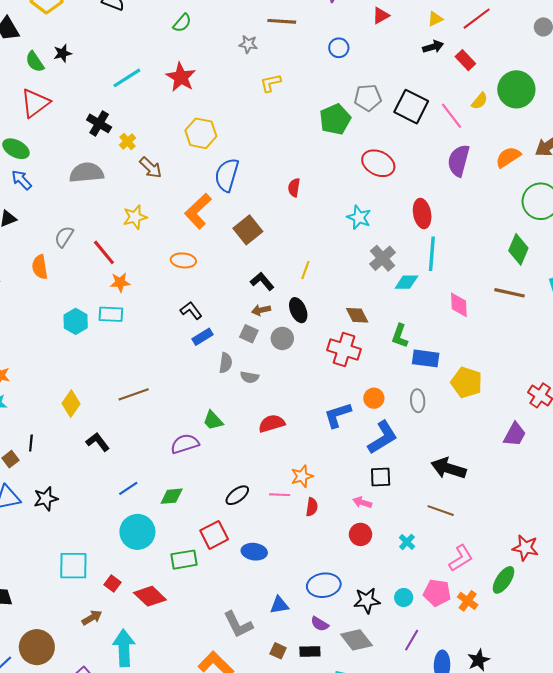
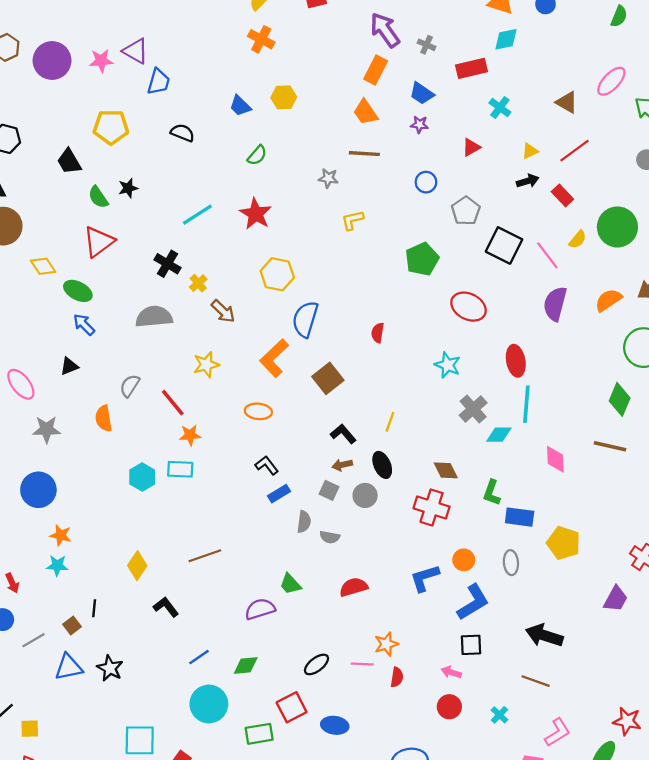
gray pentagon: (368, 98) -> (466, 211), moved, turned -30
black star: (46, 499) -> (110, 668), turned -30

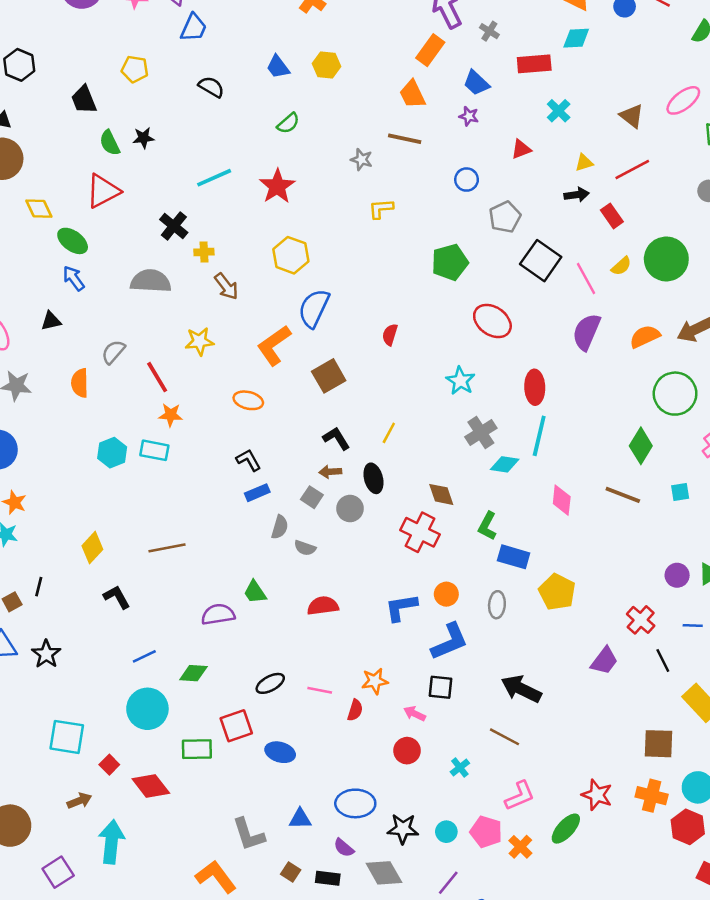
yellow pentagon: (111, 127) -> (135, 69), size x0.7
yellow cross: (198, 283) -> (204, 252), turned 30
orange star: (386, 644) -> (375, 681), moved

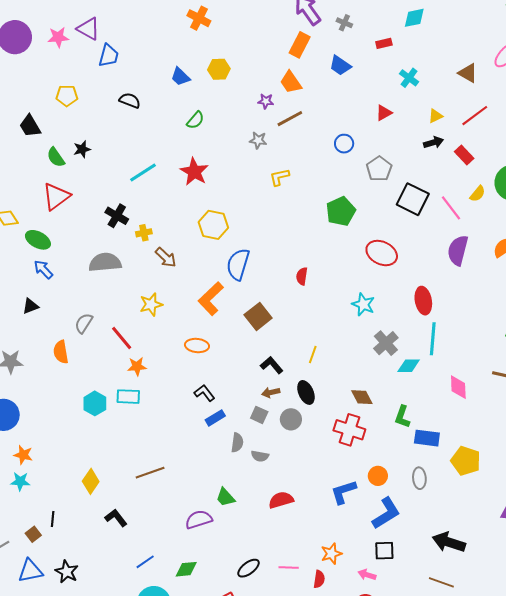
red rectangle: (534, 64) -> (384, 43), size x0.6
purple star: (469, 116) -> (266, 101), moved
brown line: (405, 139) -> (290, 119), turned -32

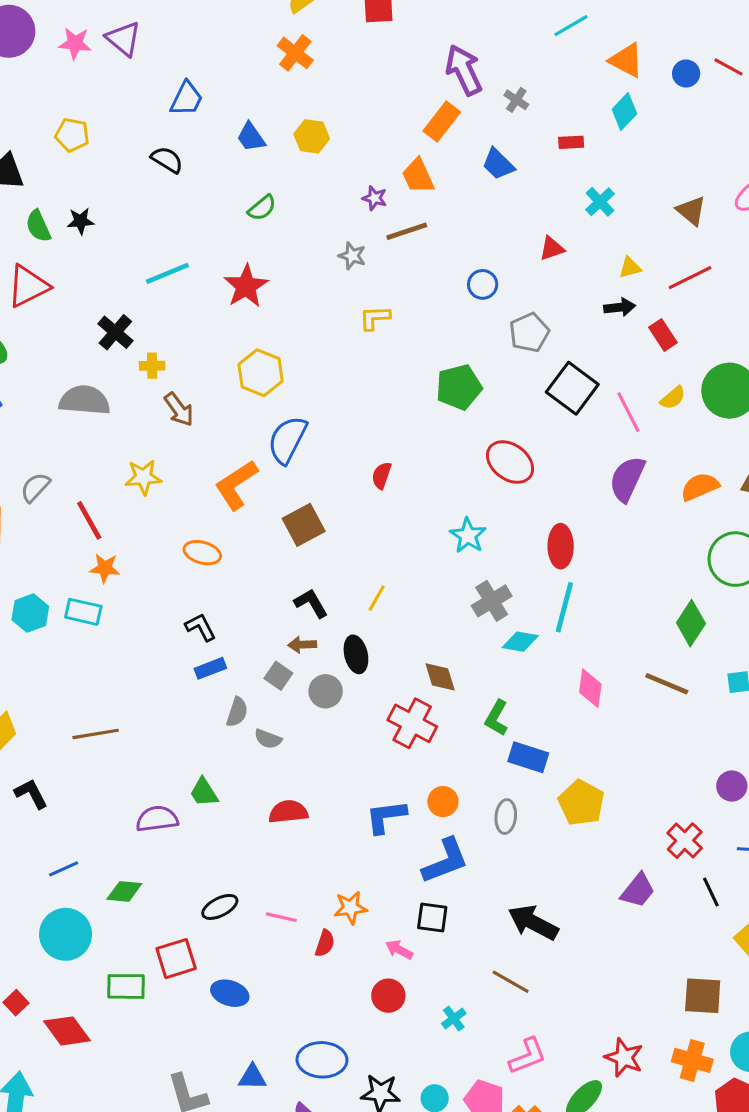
cyan diamond: (414, 18) -> (624, 112), turned -45
blue trapezoid: (109, 56) -> (187, 99), moved

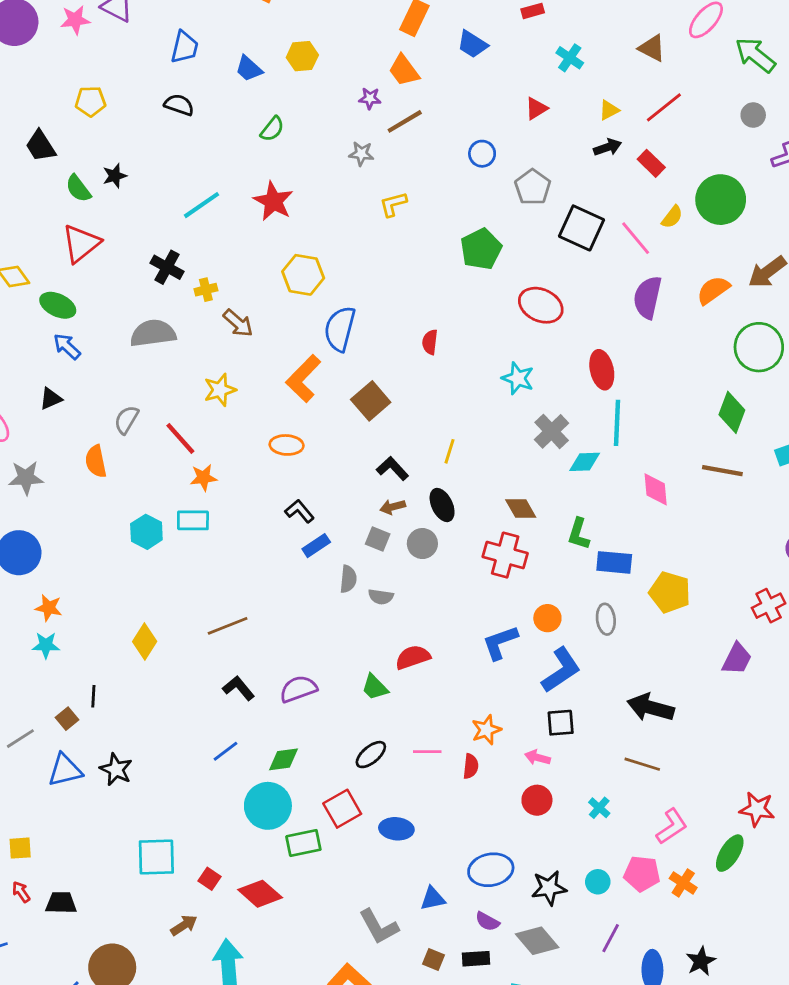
green trapezoid: (204, 792) -> (375, 687), moved
black L-shape: (31, 794) -> (239, 688), moved
red cross: (685, 841) -> (769, 606), turned 32
cyan circle: (66, 934) -> (268, 806), moved

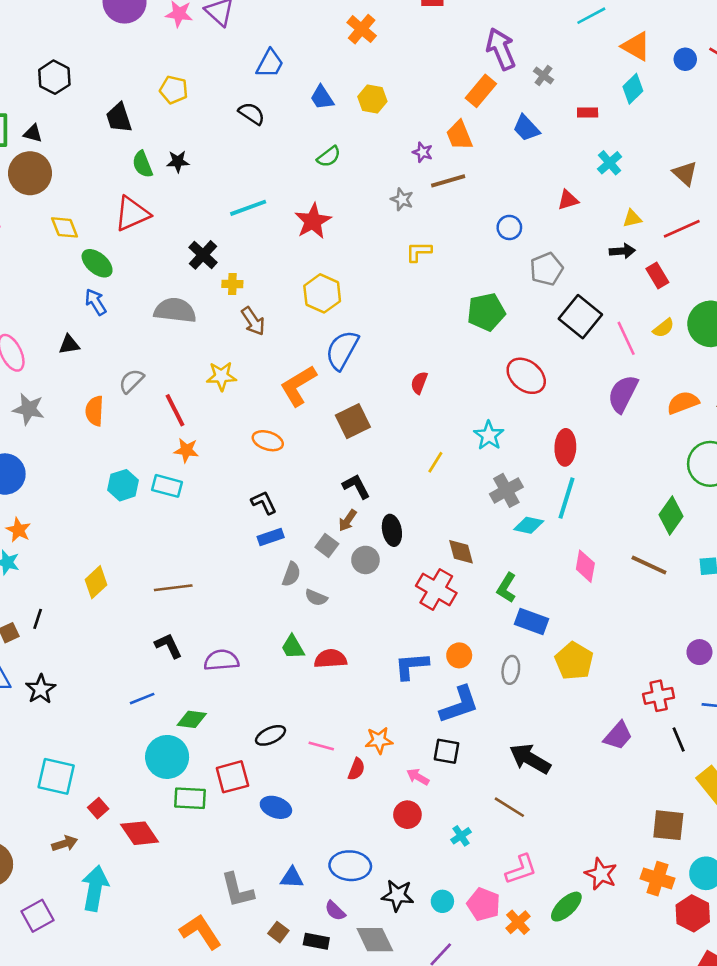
yellow line: (449, 451) -> (435, 462), moved
brown arrow: (393, 507) -> (348, 520), turned -55
green trapezoid: (375, 687) -> (293, 647), moved

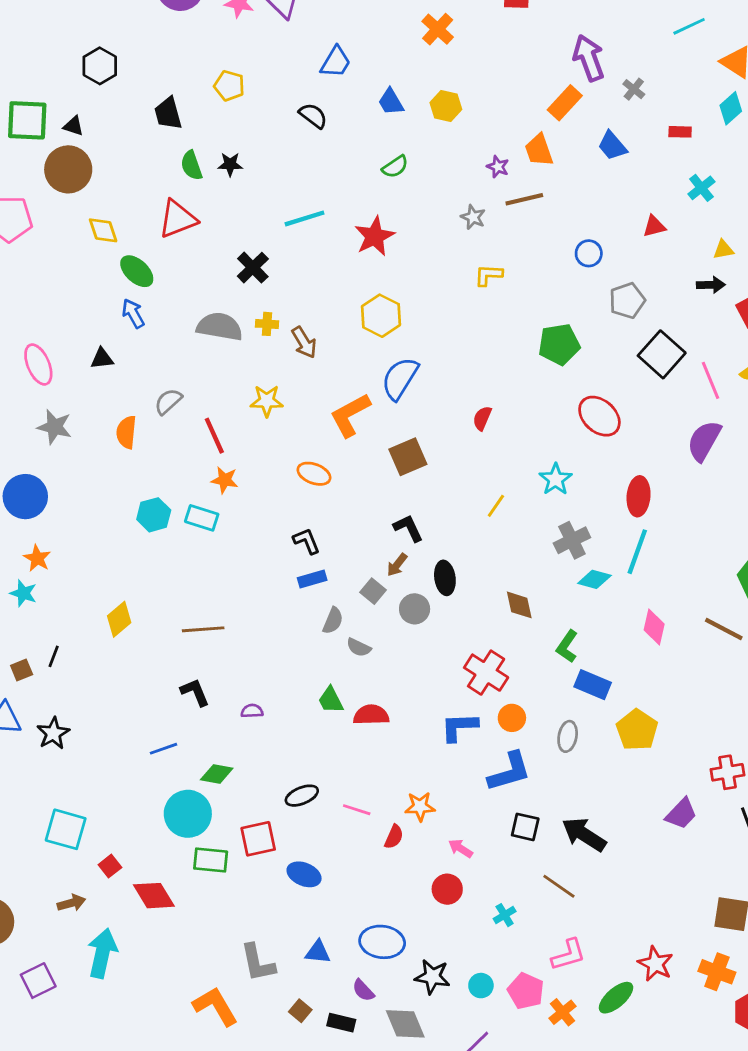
yellow cross: (232, 284) -> (267, 324), moved
red cross: (436, 589) -> (486, 673), moved
purple semicircle: (221, 660) -> (252, 711), size x0.6
black square: (447, 751) -> (525, 827), moved

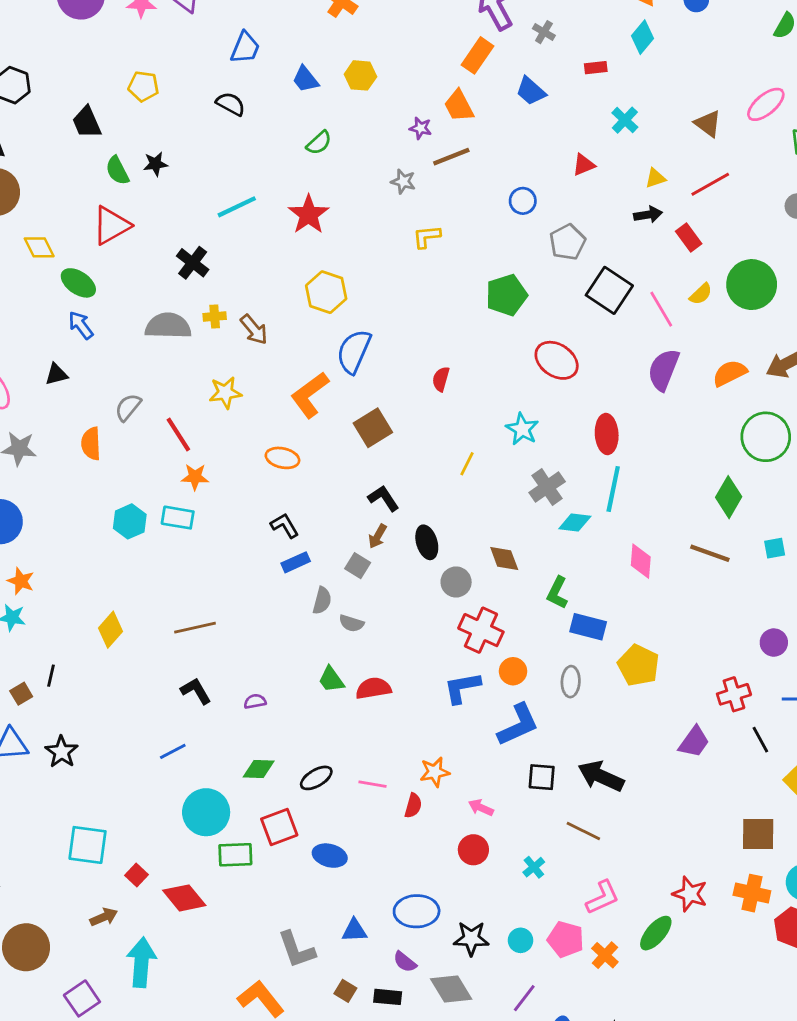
gray circle: (415, 609) -> (456, 582), moved
green diamond: (217, 774) -> (259, 769), moved

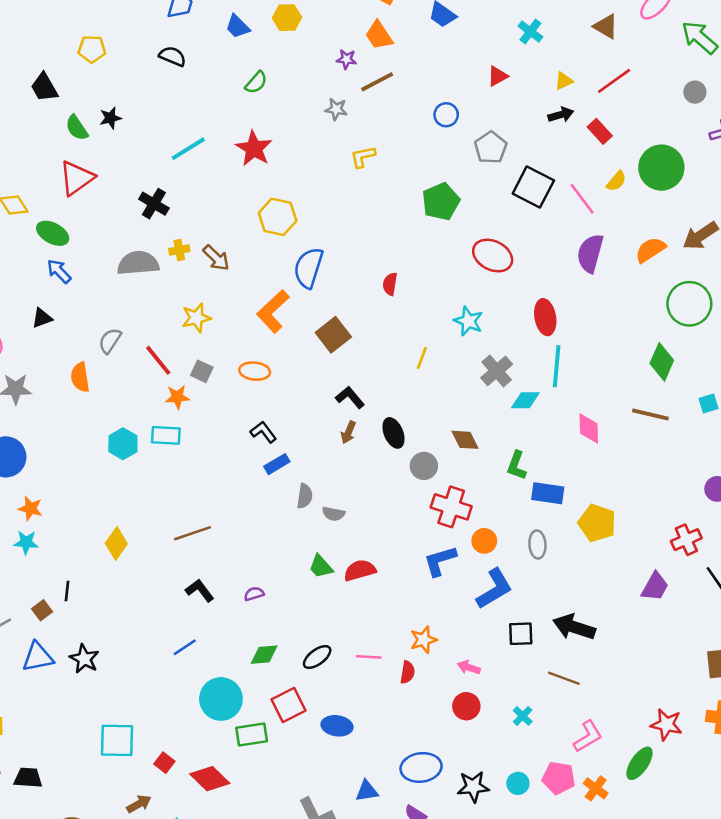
gray square: (358, 566) -> (202, 371), moved

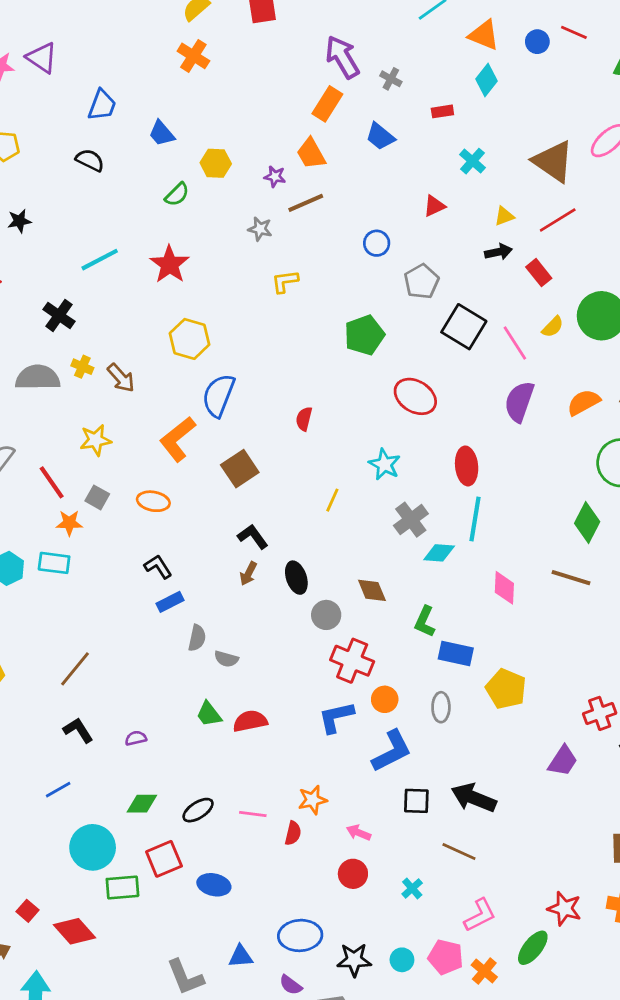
yellow hexagon: (287, 18) -> (216, 163), moved
brown triangle: (606, 26) -> (553, 161), size x1.6
yellow cross: (179, 250) -> (82, 367), turned 30
brown line: (193, 533) -> (75, 669), turned -36

